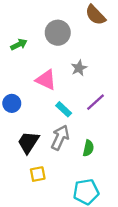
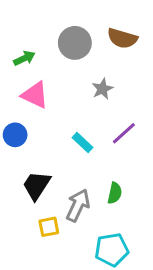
brown semicircle: (95, 15) -> (122, 38), moved, turned -30
pink triangle: (46, 80) -> (35, 95), moved
gray arrow: (60, 138) -> (78, 205), moved

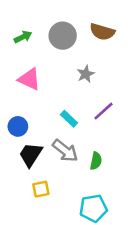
green arrow: (24, 58) -> (23, 37), moved
blue circle: (15, 135) -> (18, 126), moved
gray arrow: (78, 205) -> (65, 151), moved, turned 104

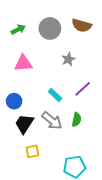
pink triangle: (29, 79) -> (23, 63), turned -30
green semicircle: (96, 161) -> (77, 120), moved

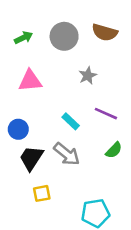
purple line: (83, 89) -> (106, 114), turned 66
green semicircle: (77, 120) -> (114, 150), moved, turned 32

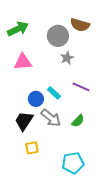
gray circle: (64, 36) -> (58, 36), moved
green arrow: (24, 38) -> (18, 29), size x1.5
blue circle: (18, 129) -> (36, 99), moved
green semicircle: (114, 150) -> (78, 121), moved

